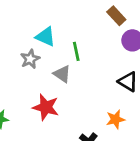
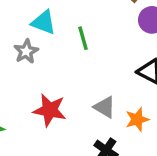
gray triangle: (62, 74) -> (105, 107), moved

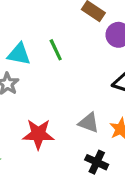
green line: (83, 38) -> (56, 50), moved

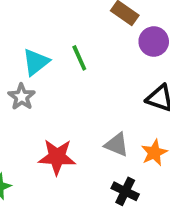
cyan triangle: (19, 54) -> (36, 62), turned -50

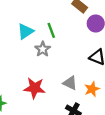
gray star: (22, 97) -> (43, 49), moved

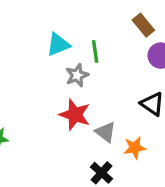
red star: (35, 88) -> (75, 115), moved

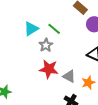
green line: (95, 51) -> (54, 29), turned -32

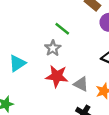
cyan triangle: (31, 29) -> (17, 63), moved

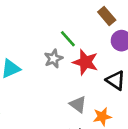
red star: (57, 76) -> (85, 62), moved

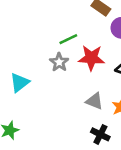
green line: (68, 39) -> (68, 39), turned -60

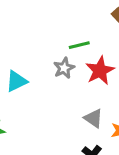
red star: (91, 58) -> (100, 71), turned 30

